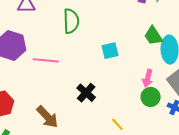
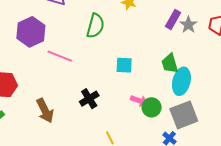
pink arrow: (148, 78) -> (139, 101), moved, turned -102
green circle: (151, 97) -> (152, 107), moved

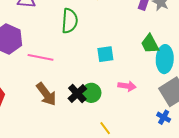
green circle: (152, 107) -> (91, 93), moved
brown arrow: (45, 111) -> (46, 94), moved

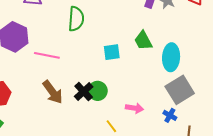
green trapezoid: (150, 44) -> (143, 41), moved
pink arrow: (127, 86) -> (135, 108), moved

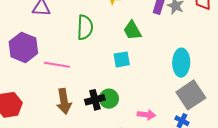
green trapezoid: (143, 41) -> (132, 30), moved
brown arrow: (53, 92) -> (64, 101), turned 30
black cross: (84, 92) -> (95, 100), turned 30

